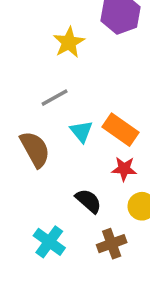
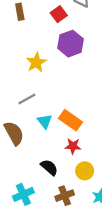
cyan cross: (49, 242) -> (23, 194), turned 30

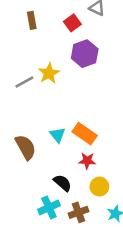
gray line: (27, 99) -> (24, 82), moved
cyan cross: (23, 194) -> (49, 207), moved

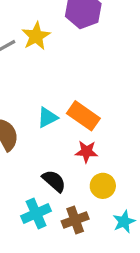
cyan triangle: (58, 135) -> (47, 117), turned 42

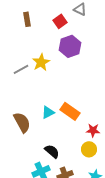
red star: (87, 152) -> (93, 130), moved
yellow circle: (103, 186) -> (89, 149), moved

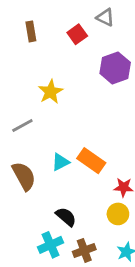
purple hexagon: (70, 46) -> (115, 68), moved
gray line: (21, 69) -> (22, 126), moved

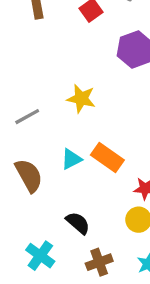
yellow star: (51, 92) -> (81, 99), moved, turned -30
cyan cross: (51, 245) -> (40, 256), moved, turned -30

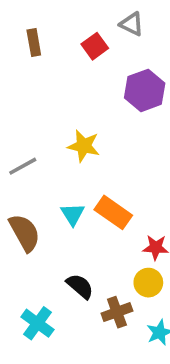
cyan triangle: (71, 159) -> (73, 214), turned -35
brown cross: (99, 262) -> (117, 312), moved

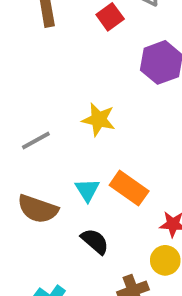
brown semicircle: (25, 233) -> (38, 209), turned 138
black semicircle: (80, 286) -> (95, 241), moved

